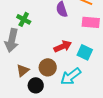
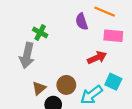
red arrow: (63, 46) -> (97, 58), moved
cyan square: (85, 52) -> (113, 82), moved

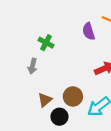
gray arrow: (27, 55) -> (33, 66), size x0.6

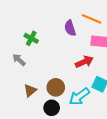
gray arrow: (33, 66) -> (19, 60), turned 120
black circle: (59, 117) -> (52, 108), moved

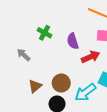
purple semicircle: (70, 28) -> (73, 41), moved
green cross: (31, 38) -> (44, 33), moved

